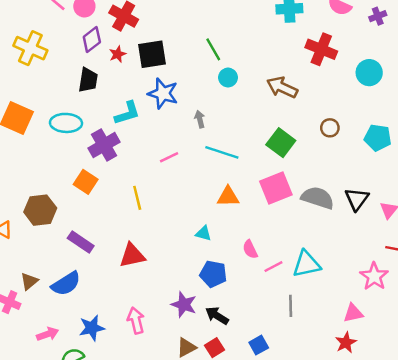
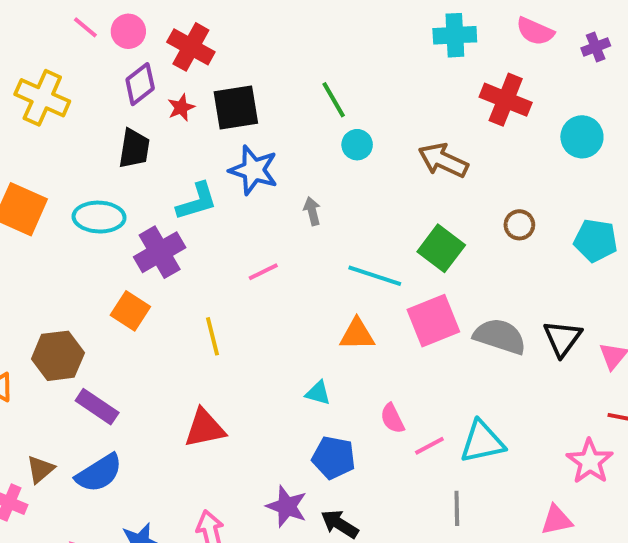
cyan line: (222, 152) -> (375, 276), moved
purple rectangle: (81, 242) -> (97, 407), moved

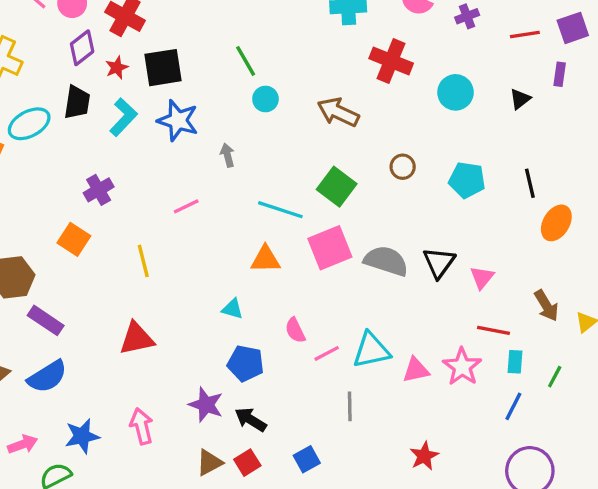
cyan L-shape: (197, 201) -> (123, 117), moved, turned -30
cyan ellipse: (99, 217) -> (29, 124), moved, turned -30
purple cross: (160, 252) -> (99, 190), size x0.7
pink triangle: (557, 520) -> (416, 370), moved

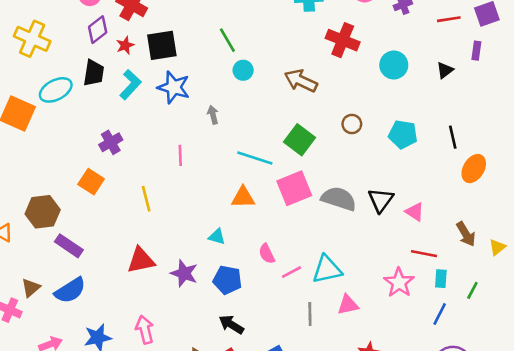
pink line: (186, 206) -> (180, 155), turned -66
pink triangle: (482, 277) -> (415, 212), turned -36
pink triangle: (416, 370) -> (348, 305), moved
purple star: (206, 405) -> (184, 273), moved

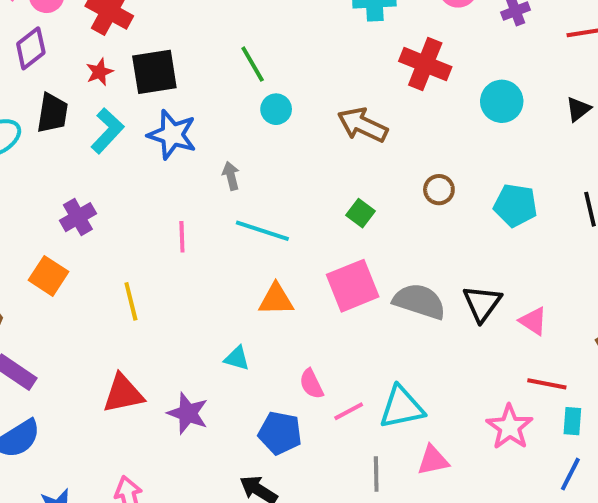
purple diamond: (98, 30) -> (31, 48), moved
green square: (299, 140) -> (360, 213), size x0.6
cyan line: (255, 158) -> (262, 231), moved
blue pentagon: (227, 280) -> (280, 433), moved

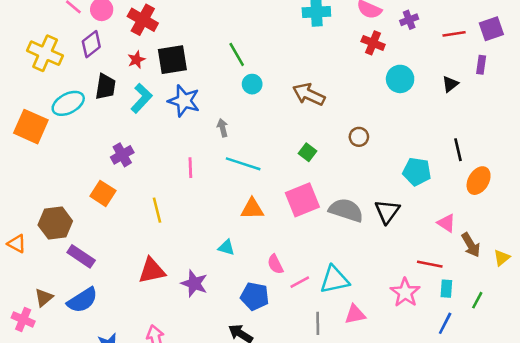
red cross: (425, 64) -> (373, 43), moved, size x0.7
cyan pentagon: (515, 205) -> (417, 172), moved
pink triangle: (533, 321) -> (446, 223), moved

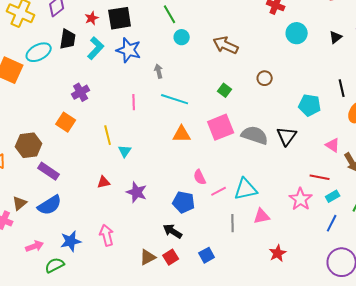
cyan triangle: (226, 247) -> (125, 151), moved, turned 48
red triangle: (152, 271) -> (104, 182), size x0.6
cyan rectangle: (446, 289) -> (333, 196), turned 56

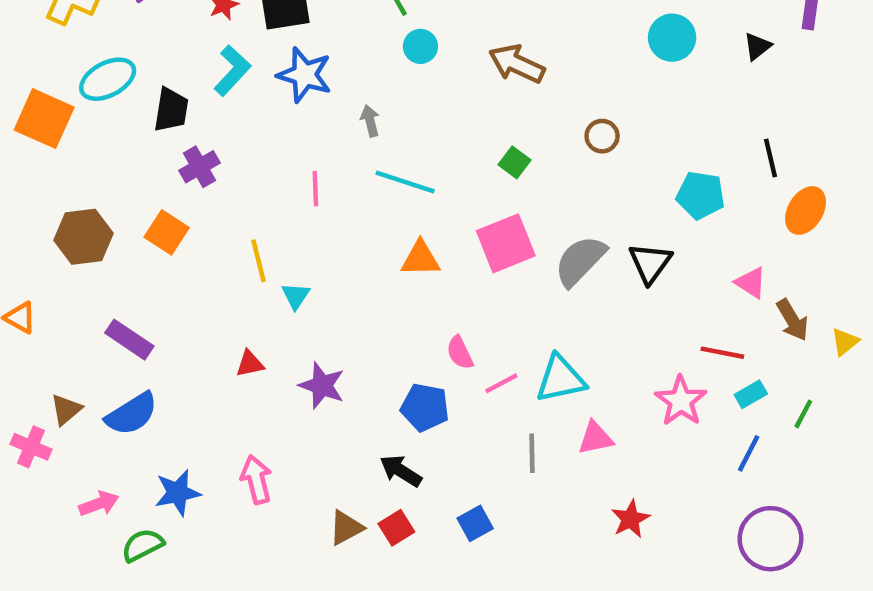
black trapezoid: (68, 39) -> (171, 110), moved
gray semicircle: (255, 135) -> (580, 261), turned -64
brown hexagon: (29, 145) -> (84, 237), moved

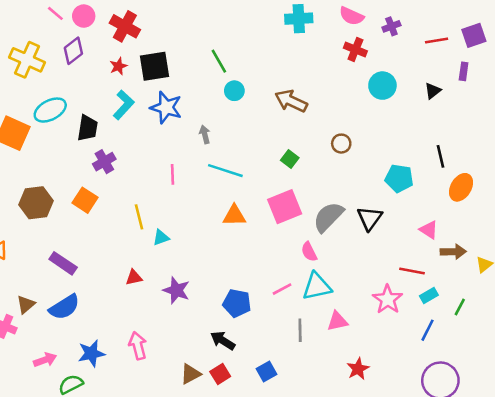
cyan triangle: (296, 296) -> (161, 238), turned 36
brown arrow: (792, 320) -> (453, 252), turned -60
pink semicircle: (460, 353) -> (309, 252), moved

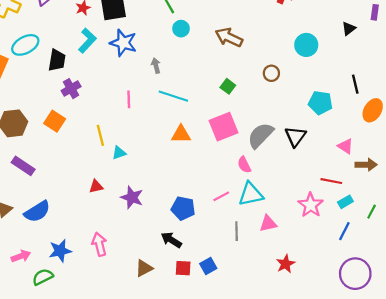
cyan circle: (382, 86) -> (306, 45), moved
purple rectangle: (63, 263) -> (23, 166), moved
red square: (220, 374) -> (183, 268), moved, turned 35

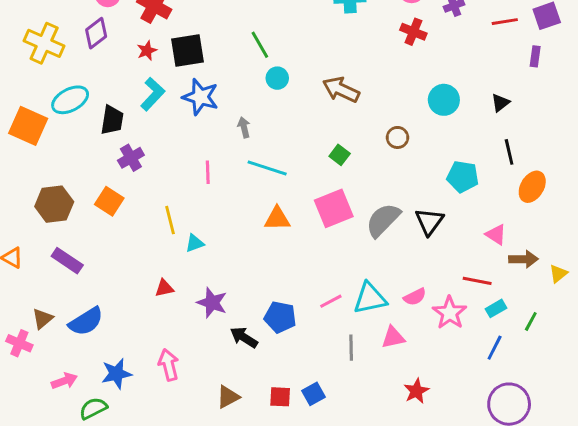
black triangle: (349, 29) -> (500, 103), moved
pink semicircle: (244, 165) -> (415, 297), moved, turned -91
black arrow: (171, 240) -> (244, 337), moved

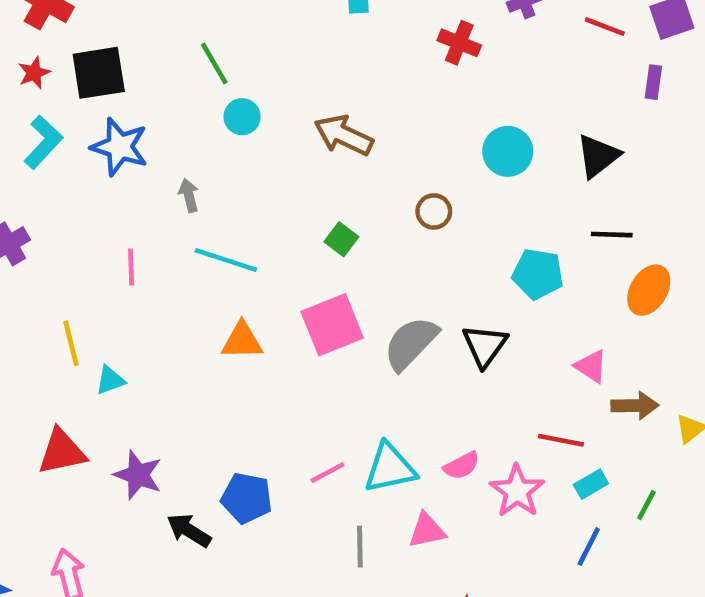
red line: (505, 22) -> (605, 27), turned 30
black triangle: (500, 103) -> (598, 156), size x1.5
black line: (509, 152) -> (612, 235), turned -75
red triangle: (164, 288) -> (62, 452), size x1.6

